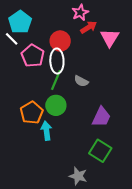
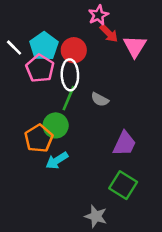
cyan pentagon: (20, 22) -> (44, 46), moved
red arrow: (89, 27) -> (109, 33), turned 77
green circle: (56, 105) -> (56, 125), moved
cyan arrow: (46, 131) -> (57, 160), turned -114

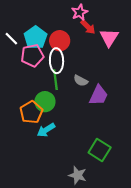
pink pentagon: (40, 68) -> (32, 55), turned 30
green line: (69, 98) -> (55, 80), turned -30
purple trapezoid: (124, 144) -> (99, 95), moved

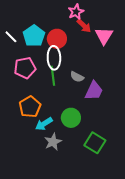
pink pentagon: (32, 55) -> (25, 68), moved
green circle: (45, 102) -> (71, 118), moved
gray star: (78, 175) -> (53, 142), moved, turned 30

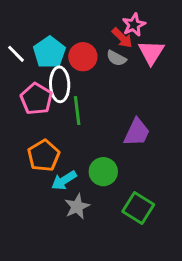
pink star: (76, 12) -> (134, 25), moved
white ellipse: (54, 58) -> (60, 84), moved
pink pentagon: (25, 68) -> (36, 99), turned -30
gray semicircle: (77, 77) -> (116, 58), moved

